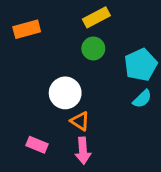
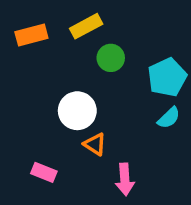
yellow rectangle: (96, 17) -> (86, 26), moved
pink arrow: (83, 151) -> (125, 179), moved

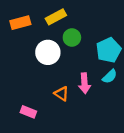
white circle: (77, 111) -> (48, 52), moved
pink arrow: (125, 179) -> (85, 83), moved

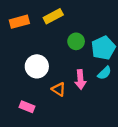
green circle: (72, 37) -> (76, 41), moved
white circle: (48, 52) -> (37, 66), moved

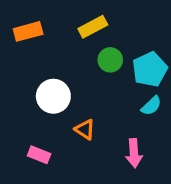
yellow rectangle: (53, 16) -> (93, 27), moved
pink arrow: (80, 79) -> (134, 153), moved

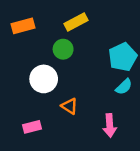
green circle: (110, 60) -> (63, 49), moved
pink rectangle: (39, 155) -> (32, 127), turned -36

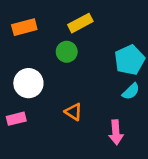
white circle: (44, 79) -> (28, 83), moved
pink rectangle: (32, 127) -> (16, 119), moved

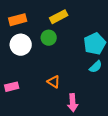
white circle: (28, 83) -> (21, 45), moved
pink arrow: (116, 132) -> (73, 103), moved

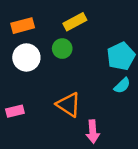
orange triangle: (54, 82) -> (69, 105), size x1.5

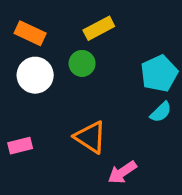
orange rectangle: (23, 26) -> (30, 33), turned 40
pink arrow: (93, 132) -> (122, 172), turned 60

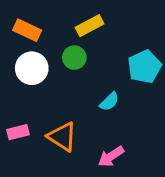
cyan semicircle: (161, 112) -> (109, 102), moved
orange triangle: (90, 137) -> (62, 137), moved

